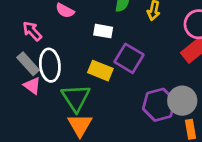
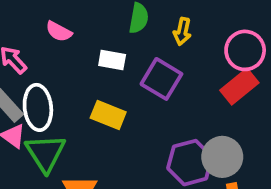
purple square: (129, 58) -> (161, 79), moved
green triangle: (76, 98) -> (45, 153), moved

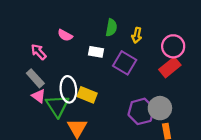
white ellipse: (38, 107) -> (68, 89), moved
yellow rectangle: (108, 115) -> (87, 95), moved

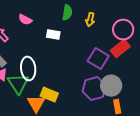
purple square: (125, 63) -> (98, 59), moved
yellow rectangle: (87, 95) -> (49, 95), moved

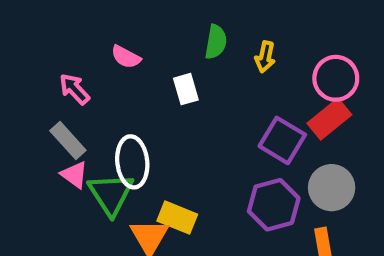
white rectangle: (53, 35) -> (186, 89), turned 64
gray circle: (111, 86) -> (332, 188), moved

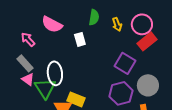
pink semicircle: (126, 57) -> (52, 24), size x1.5
yellow arrow: (265, 57) -> (117, 24), turned -32
pink circle: (336, 78) -> (142, 24), moved
red rectangle: (329, 119) -> (147, 41), moved

